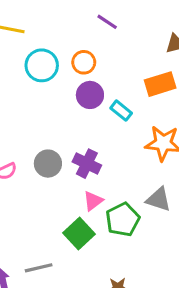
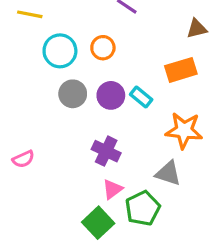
purple circle: (90, 95) -> (111, 95), moved
gray circle: (48, 164) -> (73, 94), moved
gray triangle: (158, 199) -> (168, 173), moved

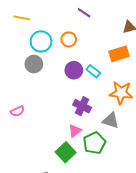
gray circle: (73, 94) -> (34, 64), moved
purple cross: (106, 151) -> (82, 106), moved

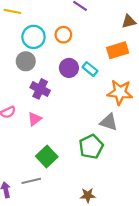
purple cross: (82, 106) -> (40, 89), moved
pink triangle: (75, 131) -> (35, 119), moved
green square: (66, 152) -> (47, 157), moved

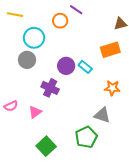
orange circle: (63, 35) -> (60, 21), moved
purple cross: (40, 89) -> (50, 88), moved
orange star: (120, 92) -> (112, 88), size x0.7

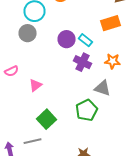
purple cross: (50, 88) -> (82, 62), moved
pink semicircle: (11, 106) -> (12, 71), moved

